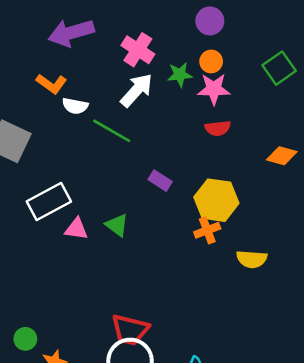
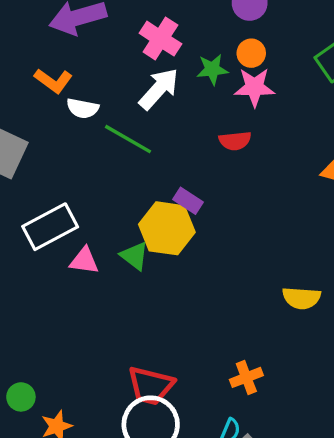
red semicircle: (218, 128) -> (235, 141), moved
yellow hexagon: (216, 200) -> (167, 228), moved
orange cross: (207, 230) -> (246, 377), moved

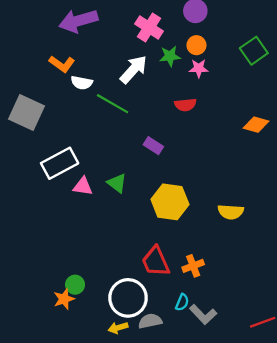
pink cross: (160, 39) -> (149, 28), moved
pink star: (254, 87) -> (199, 68), size x0.7
yellow hexagon: (167, 228) -> (170, 202), moved
red trapezoid: (151, 386) -> (156, 261), moved, turned 52
green circle: (21, 397) -> (75, 285), moved

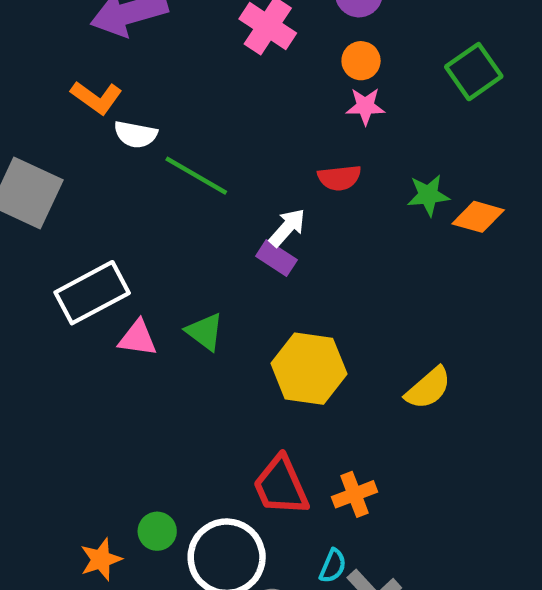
green star: (170, 56) -> (428, 195), moved
white arrow: (134, 69) -> (287, 228), moved, size x0.7
yellow semicircle: (231, 212) -> (428, 388), turned -45
green circle: (75, 285) -> (157, 531), moved

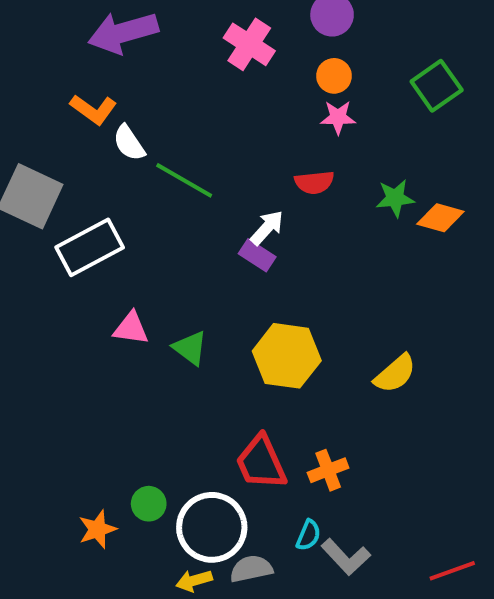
white semicircle: (136, 134) -> (129, 143), turned 45
white rectangle: (92, 293) -> (90, 247), moved
green triangle: (205, 332) -> (190, 348), moved

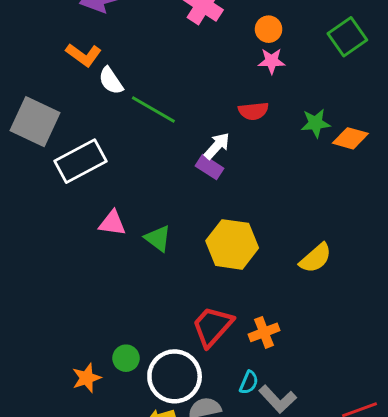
red trapezoid: (261, 462) -> (212, 326), turned 66

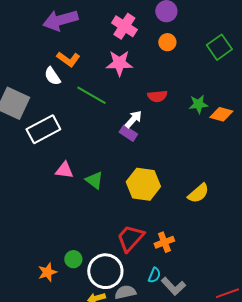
orange L-shape: (84, 55) -> (68, 59), moved
pink star: (272, 61) -> (119, 63), moved, size x1.5
white semicircle: (111, 81) -> (52, 76), moved

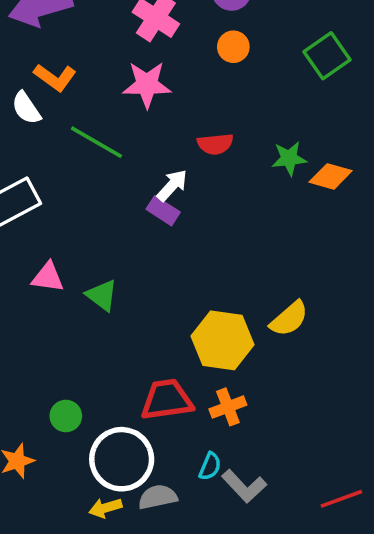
yellow hexagon: (143, 184) -> (223, 340), moved
red trapezoid: (130, 238) -> (167, 400), turned 40
green circle: (73, 259) -> (66, 416), moved

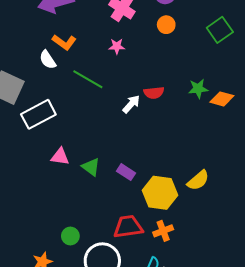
pink star: (147, 85) -> (117, 46), size x0.6
red semicircle: (215, 144) -> (154, 93), moved
purple rectangle: (163, 211) -> (126, 172), moved

